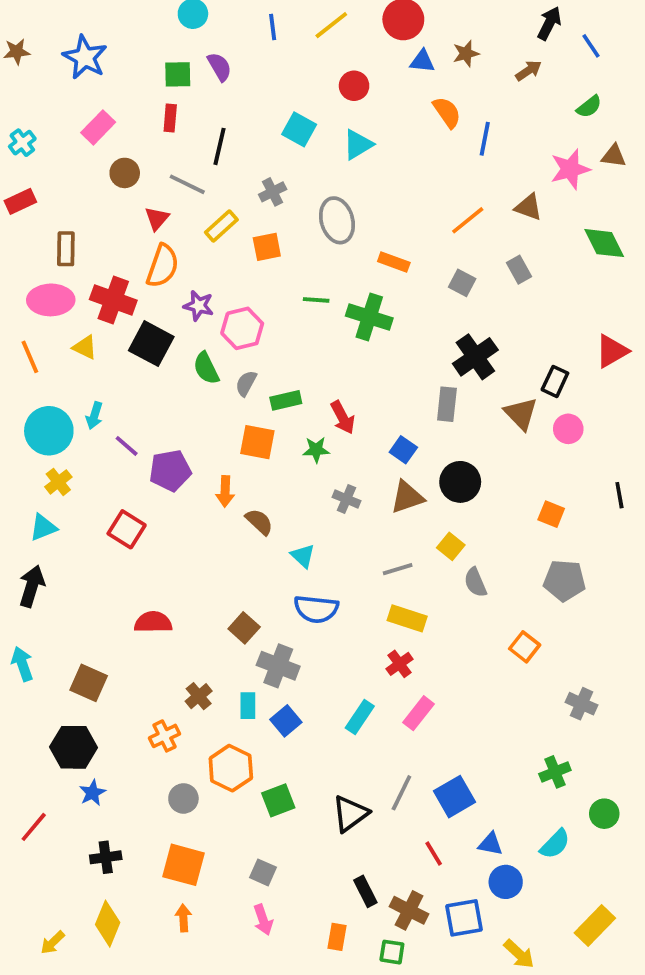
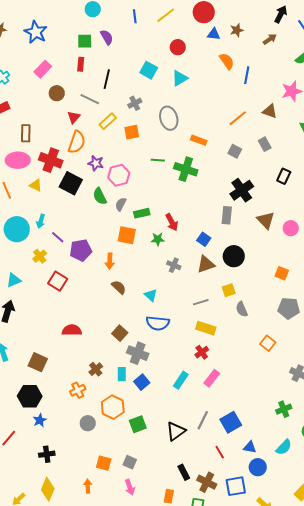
black rectangle: (555, 381) -> (284, 176), moved
yellow cross: (58, 482) -> (40, 256), moved
brown semicircle: (259, 522) -> (119, 287), moved
yellow square: (451, 546) -> (229, 290), turned 32
orange square: (183, 865) -> (104, 463), moved, size x0.7

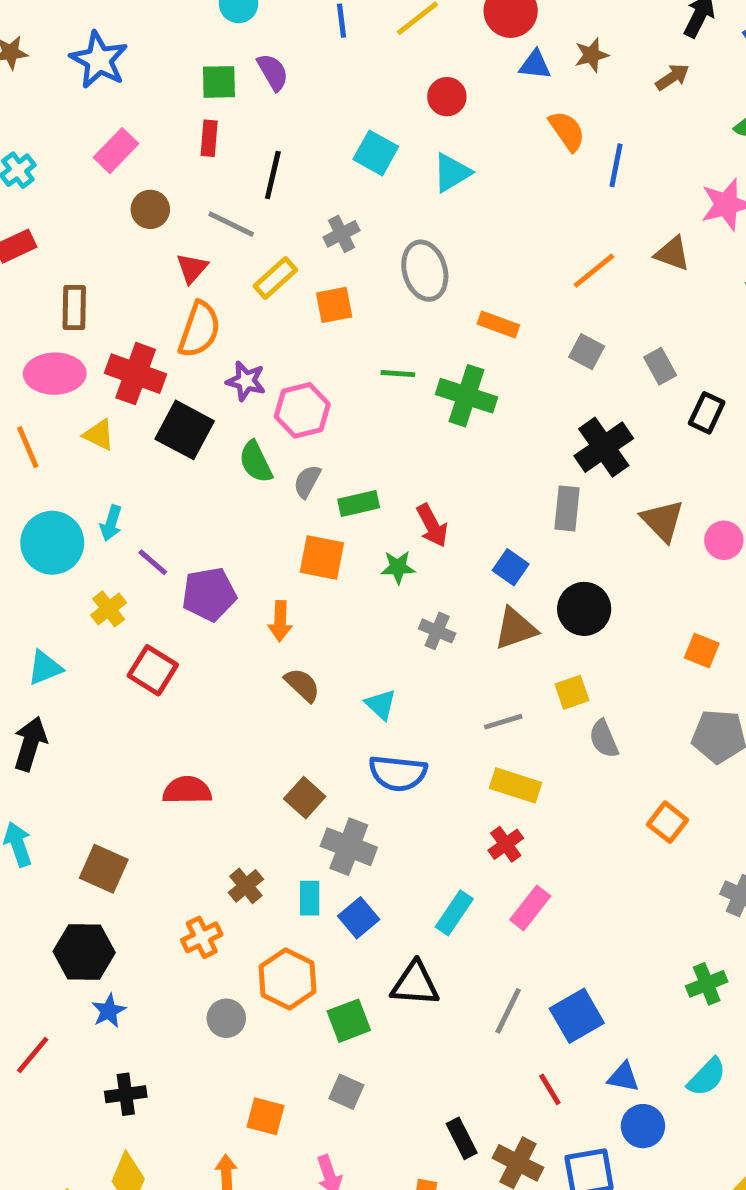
gray rectangle: (265, 144) -> (660, 366), moved
black triangle: (176, 431) -> (415, 984), moved, turned 40
gray square: (130, 462) -> (346, 1092), moved

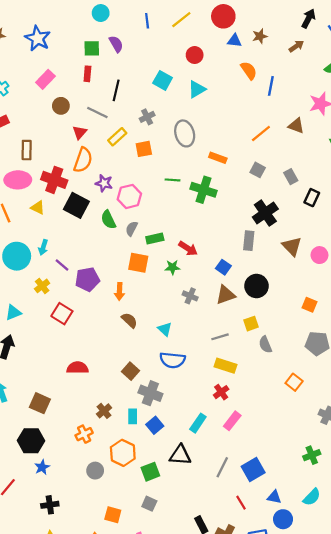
red arrow: (432, 526) -> (188, 248), turned -30

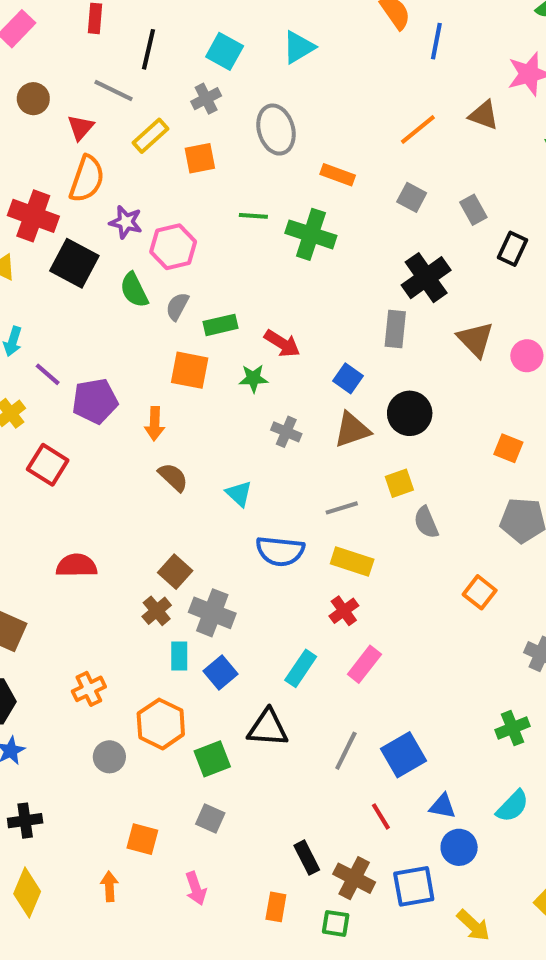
cyan square: (163, 80) -> (225, 51), moved
brown circle: (61, 106) -> (33, 99), moved
blue semicircle: (172, 360) -> (280, 551), moved
brown cross: (104, 411) -> (157, 611), moved

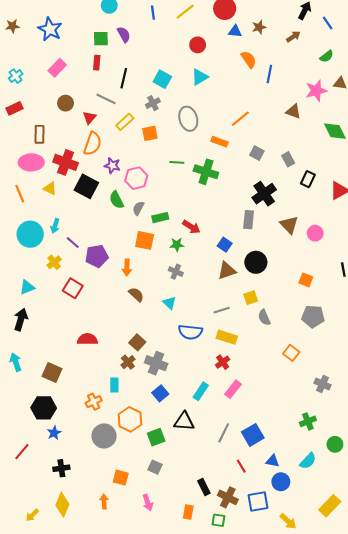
orange line: (418, 130) -> (240, 119), moved
gray cross: (286, 432) -> (176, 272), moved
cyan rectangle: (179, 656) -> (114, 385), moved
gray circle: (109, 757) -> (104, 436), size x1.5

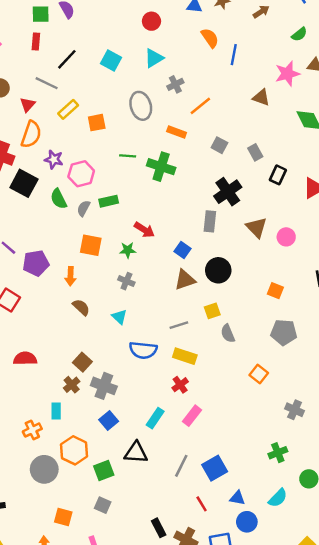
black line: (124, 78) -> (67, 59), turned 30
gray cross: (153, 103) -> (175, 84), moved
green rectangle: (160, 218) -> (109, 201), moved

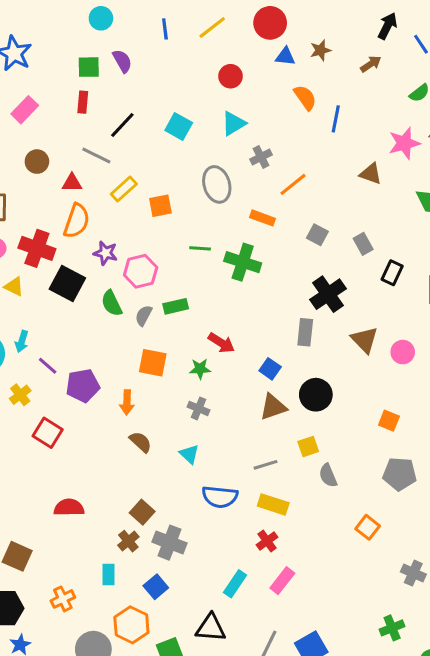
red triangle: (28, 105) -> (72, 183), turned 49
blue square: (109, 420) -> (156, 587), moved
orange cross: (32, 430) -> (63, 599), moved

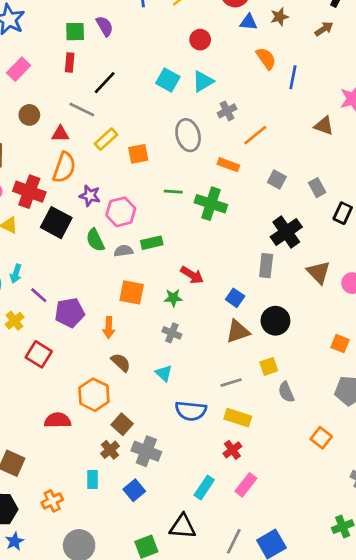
cyan square: (179, 126) -> (168, 80), moved
gray semicircle: (144, 315) -> (123, 251), turned 54
orange hexagon: (131, 625) -> (94, 395), moved

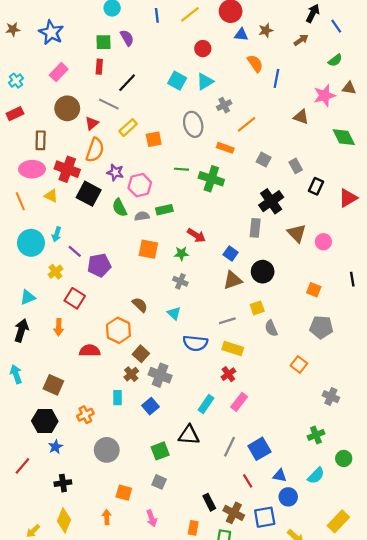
brown circle: (29, 115) -> (67, 108), size x1.5
red triangle: (60, 134) -> (92, 123), turned -40
orange arrow: (109, 327) -> (59, 327), moved

